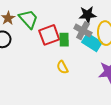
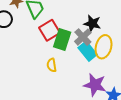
red square: (49, 35) -> (50, 30), turned -30
green rectangle: (64, 40) -> (62, 40), size x1.5

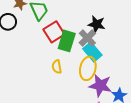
yellow ellipse: (104, 47) -> (88, 68), moved

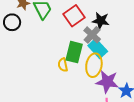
red square: (54, 32) -> (74, 16), moved
green rectangle: (67, 41) -> (74, 52), moved

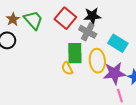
cyan rectangle: (98, 49) -> (118, 43), moved

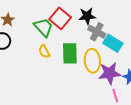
green trapezoid: (33, 20) -> (43, 27), moved
gray cross: (88, 32) -> (97, 32), moved
yellow semicircle: (67, 68) -> (44, 51), moved

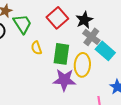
black star: (87, 16) -> (84, 20), turned -30
green trapezoid: (43, 27) -> (22, 24), moved
purple star: (110, 73) -> (64, 80), moved

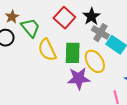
yellow semicircle: (36, 48) -> (47, 50), size x1.6
yellow ellipse: (82, 65) -> (95, 61), turned -30

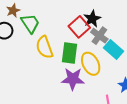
red square: (64, 18) -> (79, 27), moved

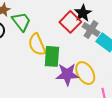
green rectangle: (70, 53) -> (52, 56), moved
yellow ellipse: (91, 64) -> (85, 73), moved

